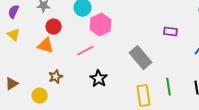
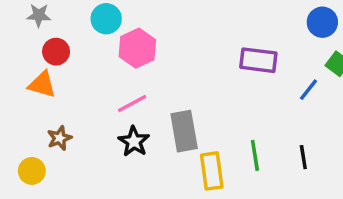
purple rectangle: (171, 32) -> (258, 60), size x1.5
pink line: (86, 51) -> (132, 103), moved
gray rectangle: (141, 58) -> (184, 131), moved, turned 30

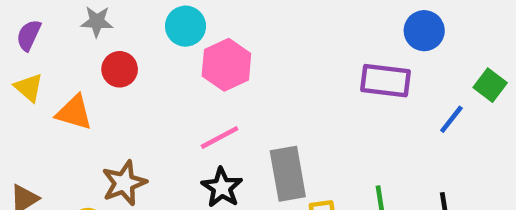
blue circle: (322, 22) -> (424, 31), moved
orange triangle: (42, 84) -> (74, 112), moved
brown star: (59, 138) -> (124, 183), size x1.4

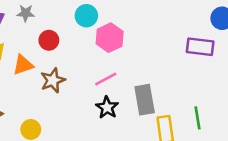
gray star: (97, 22) -> (26, 13), moved
orange triangle: (74, 112) -> (23, 65), turned -35
brown star: (124, 183) -> (53, 80), moved

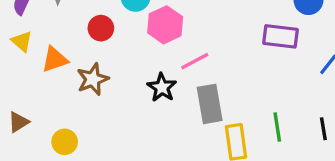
red circle: (49, 40) -> (101, 28), moved
pink line: (106, 79) -> (195, 61), moved
black star: (107, 107) -> (162, 87), moved

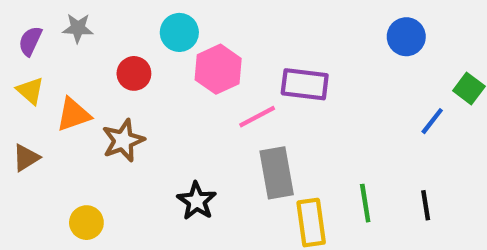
purple rectangle: (280, 36) -> (305, 84), moved
black star: (162, 87) -> (197, 201), moved
brown triangle: (18, 122) -> (26, 158), moved

